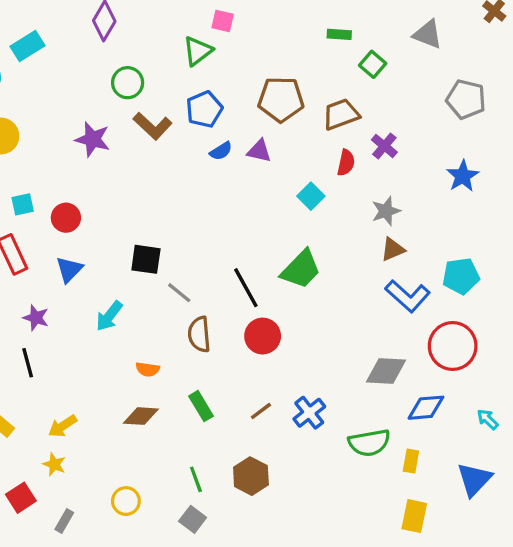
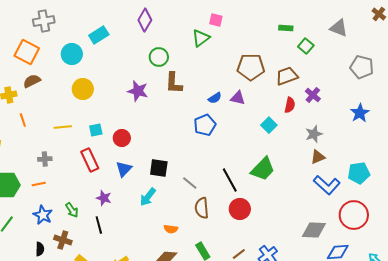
blue pentagon: (204, 109) -> (205, 125), moved
brown L-shape: (153, 126) -> (174, 83), turned 50
black square: (146, 259) -> (159, 168), moved

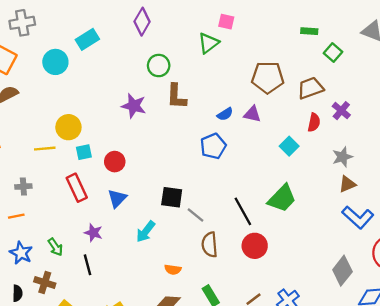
yellow circle: (83, 89) -> (68, 127), moved
black square: (159, 168) -> (172, 197), moved
gray diamond: (314, 230) -> (342, 271), turned -55

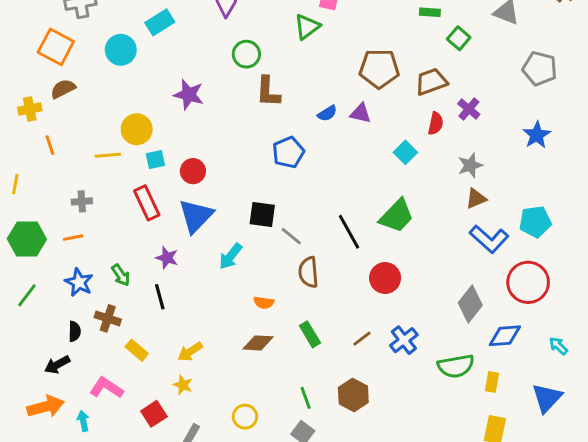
purple star: (134, 106) -> (189, 95), moved
blue pentagon: (213, 146) -> (288, 152), moved
blue triangle: (117, 198) -> (196, 216), size x1.5
red circle: (255, 246) -> (385, 278), moved

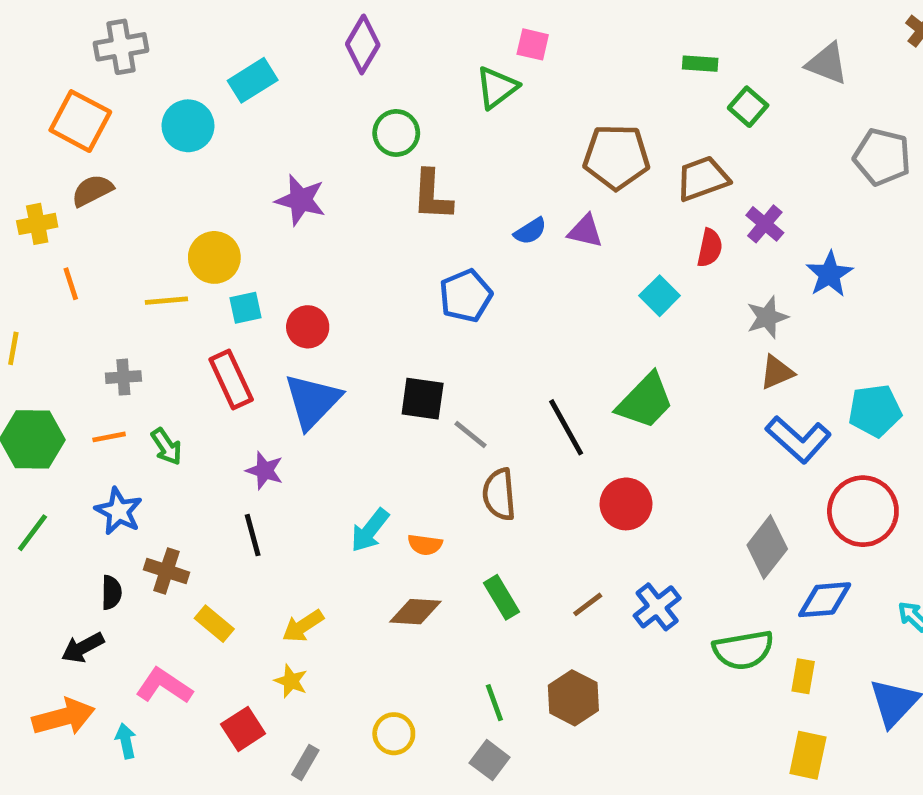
blue star: (537, 135) -> (829, 274), moved
cyan arrow: (231, 256) -> (370, 530), moved
green arrow: (121, 275) -> (166, 447), moved

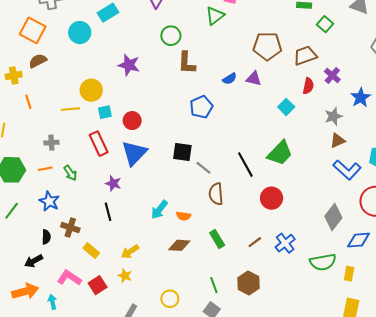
red square: (243, 729) -> (98, 285), moved

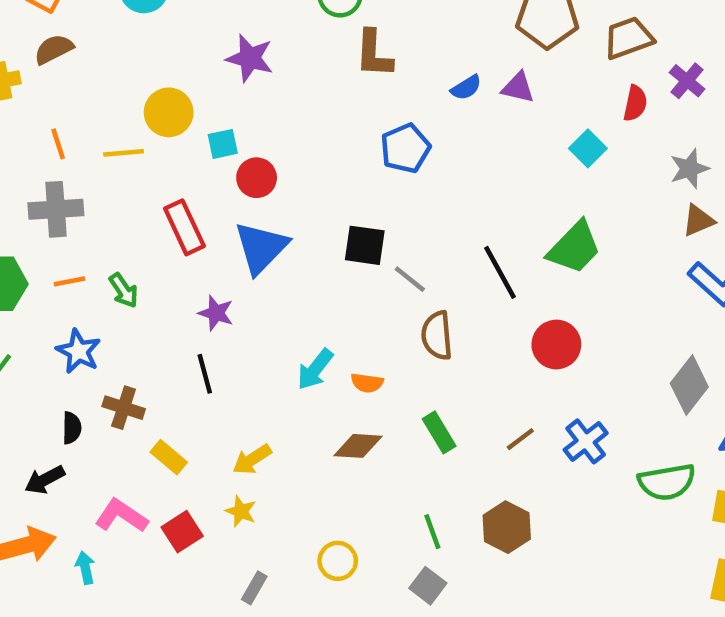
orange line: (28, 102) -> (58, 144), moved
cyan square: (105, 112) -> (223, 144), moved
gray cross: (51, 143) -> (56, 209), moved, size x1.6

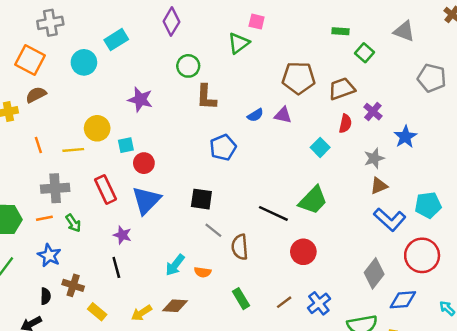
gray cross: (56, 209) -> (55, 188), moved
black line: (500, 272) -> (273, 213), turned -36
gray line: (410, 279) -> (213, 230), moved
brown diamond: (358, 446) -> (175, 306), moved

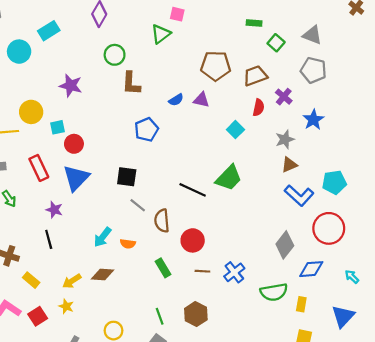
gray triangle: (404, 31) -> (312, 35), moved
gray pentagon: (432, 78) -> (313, 70), moved
red circle: (303, 252) -> (193, 240), moved
brown line: (284, 302) -> (202, 271), turned 40

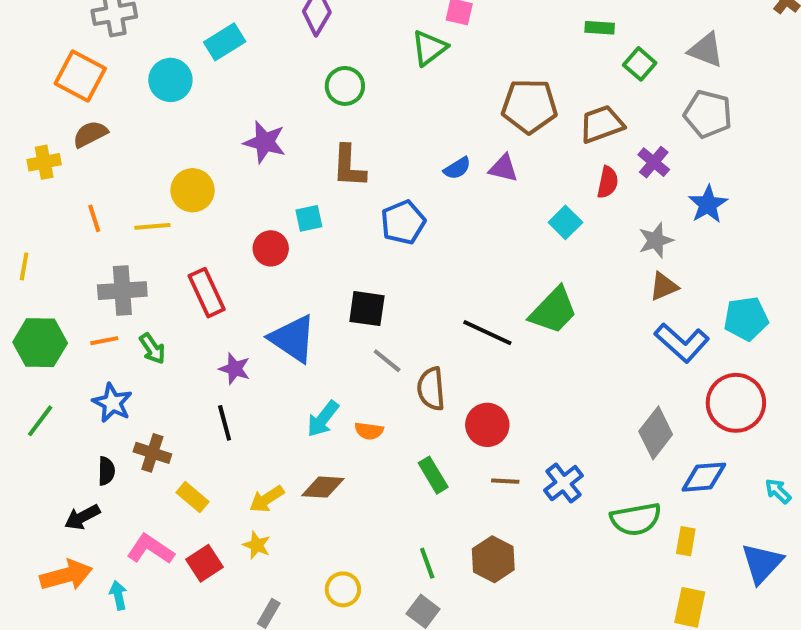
brown L-shape: (131, 83) -> (349, 166), moved
cyan square: (57, 127) -> (309, 218), moved
blue triangle: (76, 178) -> (293, 339), moved, turned -40

